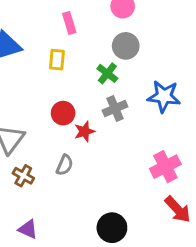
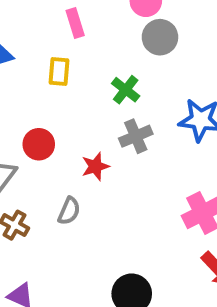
gray circle: (126, 46) -> (160, 37), moved
red circle: (63, 113) -> (39, 144), moved

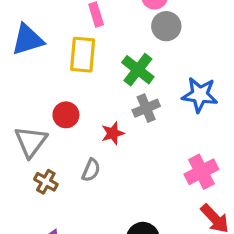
yellow rectangle: (59, 72) -> (83, 55), size x1.5
green cross: (126, 90) -> (138, 70), size x1.4

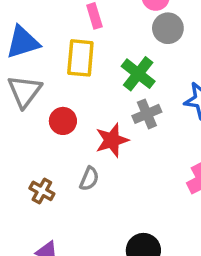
red star: (113, 133) -> (112, 140), size x1.4
gray triangle: (31, 142) -> (24, 91), moved

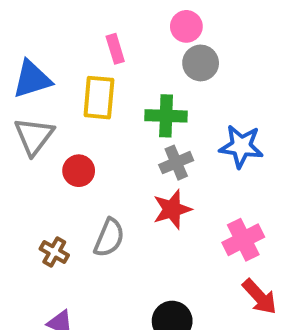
green cross: (138, 74) -> (166, 116), turned -36
red star: (112, 140) -> (172, 209), moved
gray semicircle: (89, 179) -> (109, 238), size x1.4

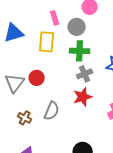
gray circle: (201, 63) -> (77, 27), moved
gray triangle: (34, 136) -> (15, 83), moved

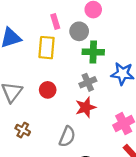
green cross: (80, 51) -> (93, 52), moved
red circle: (37, 78) -> (48, 90), moved
gray semicircle: (52, 111) -> (67, 137), moved

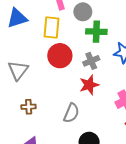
red circle: (48, 90) -> (60, 56), moved, size x1.5
brown cross: (23, 130) -> (29, 107), turned -32

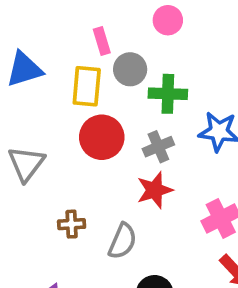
gray circle: (83, 12) -> (130, 69), moved
brown cross: (29, 107) -> (72, 224), moved

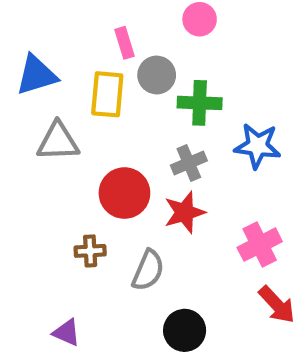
red circle: (102, 137) -> (124, 193), moved
gray triangle: (26, 164) -> (58, 142), moved, turned 51

